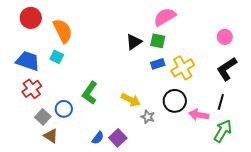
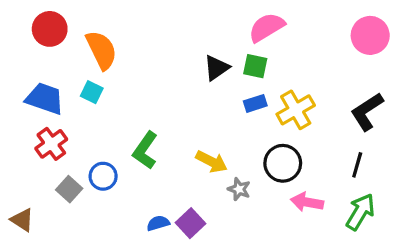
pink circle: (225, 37) -> (370, 35), moved, size x1.5
pink arrow: (199, 115) -> (307, 202), moved
brown triangle: (51, 136) -> (22, 220), moved
blue semicircle: (98, 138) -> (158, 223), turned -144

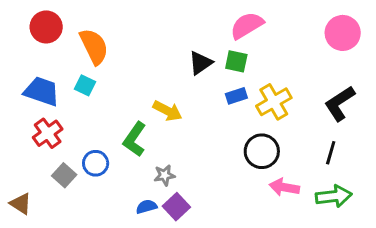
yellow arrow: (212, 162) -> (167, 111), moved
gray star: (239, 189) -> (164, 175), moved, turned -30
green arrow: (360, 212) -> (334, 196), turned 52

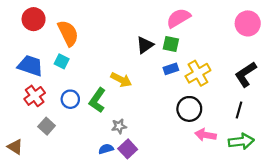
blue circle: (96, 163) -> (70, 99), moved

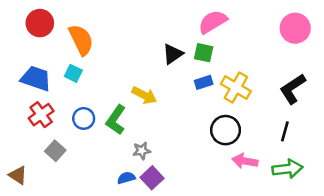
yellow cross: (198, 73) -> (236, 88), turned -30

